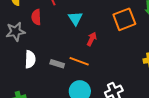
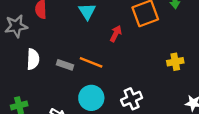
red arrow: (92, 39) -> (116, 34), moved

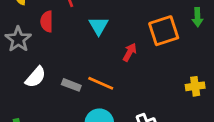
gray star: (16, 26) -> (18, 39), turned -30
white semicircle: (33, 59) -> (36, 77), turned 36

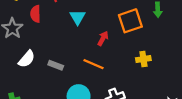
orange line: (101, 83) -> (94, 64), moved
yellow cross: (195, 86) -> (143, 59), moved

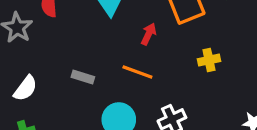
white semicircle: (27, 59) -> (25, 88), moved

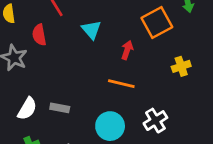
gray rectangle: (83, 77) -> (60, 108), moved

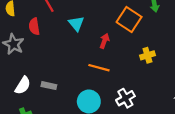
orange square: (157, 22) -> (129, 19), turned -30

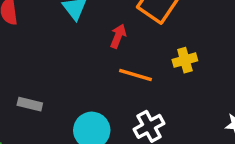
orange line: (99, 68) -> (136, 75), moved

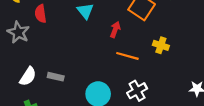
yellow cross: (185, 60) -> (161, 45), turned 35

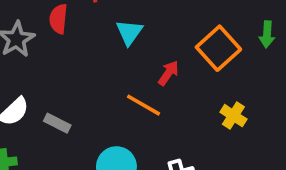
orange line: (127, 56) -> (144, 105), moved

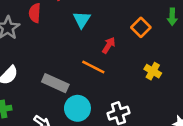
orange square: (218, 48) -> (141, 27), size x0.7
gray rectangle: (57, 123) -> (55, 83), moved, size x1.5

